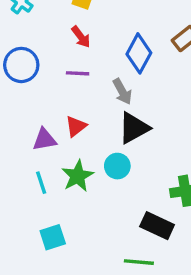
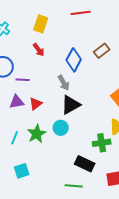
purple line: (78, 73) -> (23, 80), moved
purple triangle: (44, 140) -> (17, 102), moved
cyan line: (41, 183) -> (15, 138), turned 40

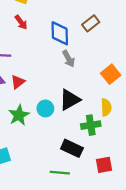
blue diamond: (74, 60) -> (60, 33), turned -30
gray arrow: (64, 83) -> (69, 59), moved
black triangle: (71, 105) -> (70, 100), moved

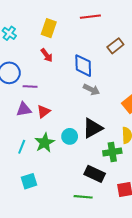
brown rectangle: (91, 23) -> (115, 46), moved
gray arrow: (69, 59) -> (91, 90), turned -35

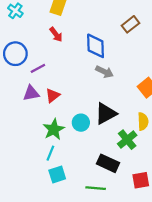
purple line: (30, 86) -> (38, 68), turned -32
cyan line: (22, 147) -> (50, 153), moved
green cross: (112, 152) -> (127, 140), turned -30
cyan square: (29, 181) -> (57, 175), moved

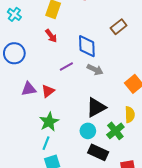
purple line: (38, 68) -> (66, 67), moved
cyan circle: (81, 123) -> (88, 131), moved

